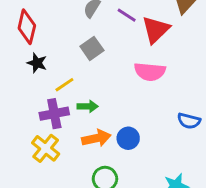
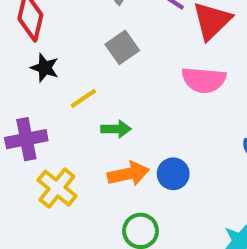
purple cross: (54, 114) -> (26, 139), moved

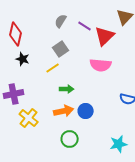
yellow line: (83, 98) -> (53, 68), moved
green arrow: (116, 129) -> (67, 89), moved

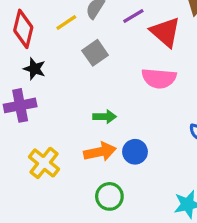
purple line: (85, 26) -> (133, 16), turned -64
red triangle: (105, 36) -> (165, 32), turned -35
yellow line: (53, 68) -> (66, 22), moved
purple cross: (14, 94) -> (20, 105), moved

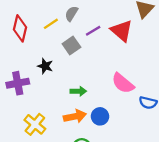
purple line: (133, 16) -> (93, 31), moved
black star: (34, 69) -> (45, 66), moved
pink semicircle: (159, 78) -> (123, 83), moved, turned 35

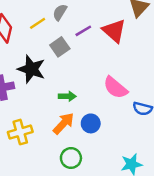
black star: (45, 66) -> (31, 69), size x1.6
orange arrow: (75, 116) -> (64, 123), turned -35
yellow cross: (35, 124) -> (20, 132), turned 35

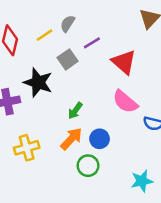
red triangle: (114, 31) -> (124, 62), moved
green arrow: (67, 96) -> (75, 111), turned 126
green circle: (71, 158) -> (88, 166), moved

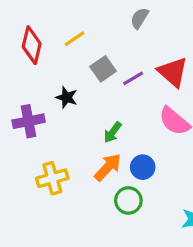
gray semicircle: (68, 24) -> (139, 18), moved
purple line: (92, 43) -> (133, 78), moved
black star: (38, 82) -> (67, 97), size x0.6

